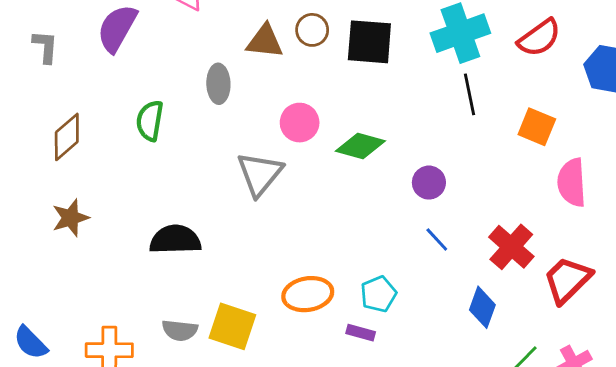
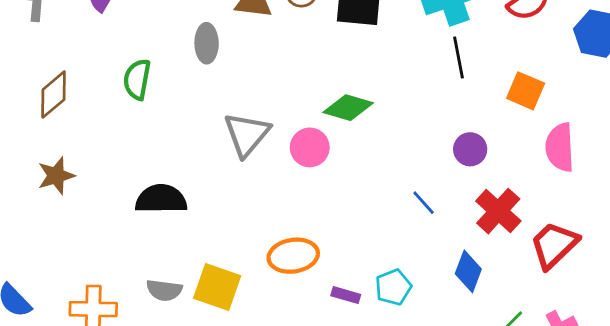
pink circle: (300, 123) -> (310, 147), moved
purple circle: (429, 183) -> (470, 149), moved
cyan pentagon: (378, 294) -> (393, 287), moved

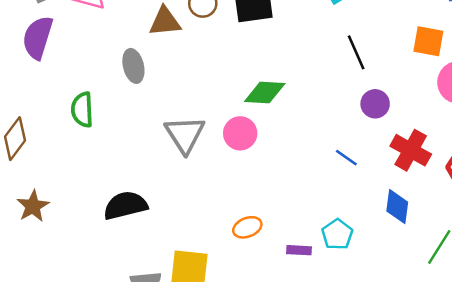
black line: (458, 57) -> (356, 52), moved
orange square: (526, 91) -> (428, 41), moved
orange ellipse: (293, 256) -> (247, 227), size x0.7

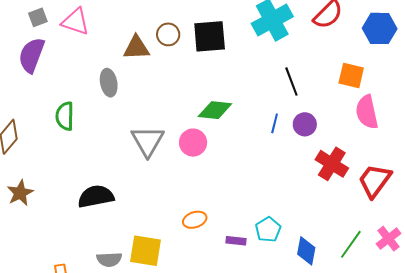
blue line: (346, 158) -> (275, 123), moved, turned 66
blue diamond: (397, 207) -> (306, 251), moved

